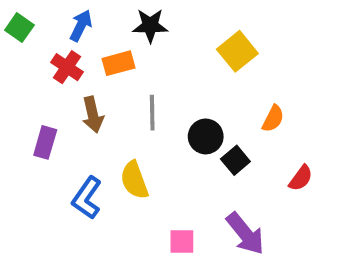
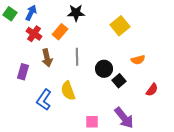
blue arrow: (81, 26) -> (31, 13), moved
orange rectangle: (119, 63) -> (60, 32), turned -35
orange semicircle: (273, 119) -> (138, 60), turned 48

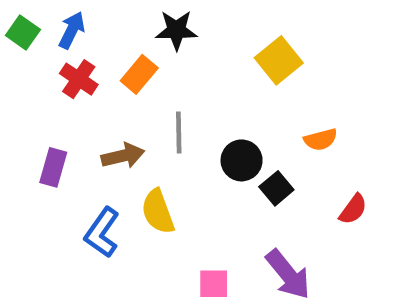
brown arrow: (47, 58) -> (123, 156), moved, turned -90

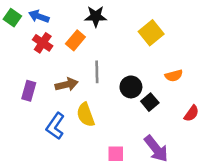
blue arrow: (72, 30) -> (39, 16), turned -96

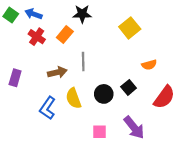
black circle: (131, 87) -> (104, 94), moved
purple rectangle: (29, 91) -> (15, 78), moved
red semicircle: (191, 113) -> (164, 97), size x1.6

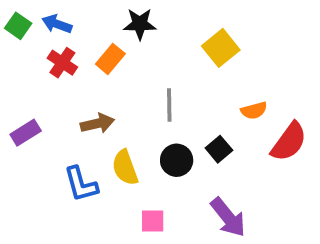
gray line: (83, 62) -> (169, 105), moved
purple rectangle: (15, 78) -> (26, 133), turned 42
red semicircle: (164, 97) -> (289, 142), moved
blue L-shape: (48, 108) -> (81, 184), turned -50
pink square: (99, 132) -> (153, 221), moved

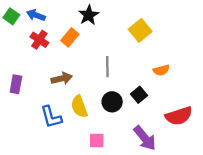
black star: (140, 24) -> (89, 15), turned -30
purple rectangle: (26, 133) -> (16, 84), turned -48
red semicircle: (289, 142) -> (179, 116), moved, turned 36

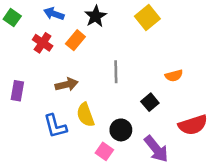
blue arrow: (36, 15) -> (54, 14), moved
yellow square: (140, 30) -> (147, 18), moved
black circle: (112, 102) -> (121, 130), moved
pink square: (97, 140) -> (104, 151), turned 35

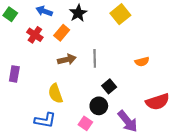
brown arrow: (67, 84) -> (67, 60), moved
black square: (150, 102) -> (109, 86), moved
yellow semicircle: (85, 115) -> (56, 94), moved
blue L-shape: (55, 126) -> (45, 120), moved, turned -65

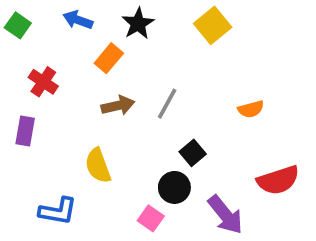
red cross: (35, 35) -> (43, 82), moved
gray line: (95, 58) -> (167, 104), turned 30
blue L-shape: (45, 120) -> (58, 211), moved

